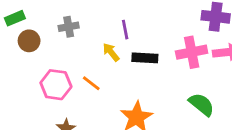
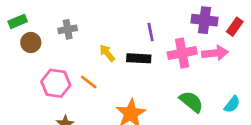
purple line: (125, 30) -> (151, 32), moved

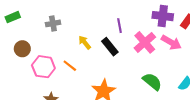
brown circle: (31, 42) -> (22, 49), moved
pink cross: (182, 53) -> (145, 42), turned -30
pink arrow: (215, 53) -> (171, 42), turned 36
black rectangle: (139, 58) -> (110, 47), turned 48

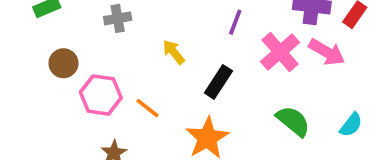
purple line: (119, 26) -> (235, 22), turned 32
black rectangle: (110, 47) -> (218, 82), moved, turned 72
orange line: (70, 66) -> (148, 108), moved

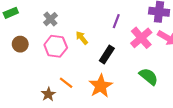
gray cross: (118, 18) -> (50, 19), turned -32
pink hexagon: (101, 95) -> (56, 46), moved
orange line: (148, 108) -> (66, 83), moved

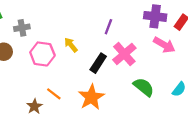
gray cross: (50, 19) -> (22, 28), moved, turned 32
pink cross: (141, 38) -> (124, 54), moved

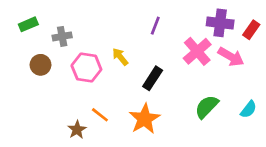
purple line: (108, 27) -> (155, 26), moved
pink cross: (124, 54) -> (197, 51), moved
green semicircle: (144, 87) -> (207, 107), turned -85

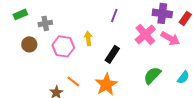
yellow arrow: (120, 57) -> (88, 38), turned 32

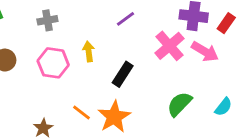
purple line: (114, 15) -> (125, 19), turned 32
gray cross: (45, 23) -> (47, 20), moved
orange line: (73, 81) -> (82, 113), moved

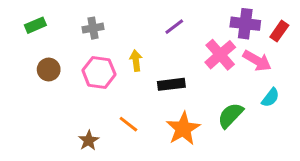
black rectangle: (123, 74) -> (171, 84), turned 50
cyan semicircle: (223, 107) -> (270, 98), moved
orange star: (114, 117) -> (183, 129), moved

